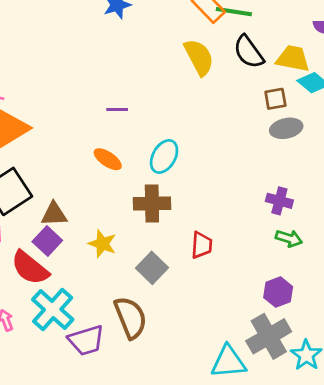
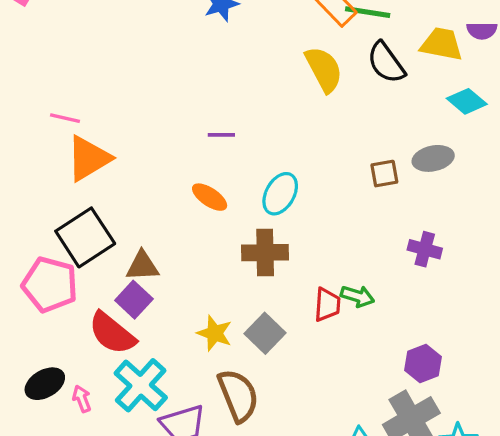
yellow trapezoid: (293, 59) -> (442, 44), moved
brown square: (275, 99) -> (384, 174), moved
green arrow: (289, 238) -> (357, 296), moved
yellow star: (102, 244) -> (215, 333), moved

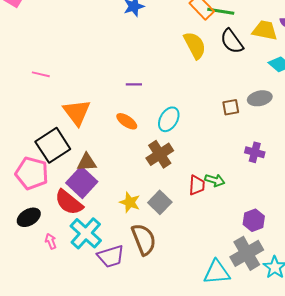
orange triangle: (89, 158) -> (77, 112), moved, turned -36
brown cross: (265, 253) -> (160, 154), turned -32
purple square: (134, 300) -> (82, 182), size x1.4
black ellipse: (45, 384) -> (29, 217), moved

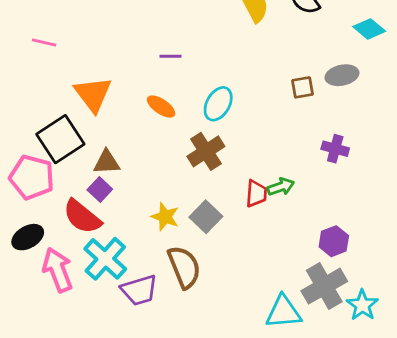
green arrow: (215, 180) -> (281, 187), turned -36
purple square: (82, 182) -> (100, 189), size x0.6
pink arrow: (51, 241) -> (58, 270), size x2.0

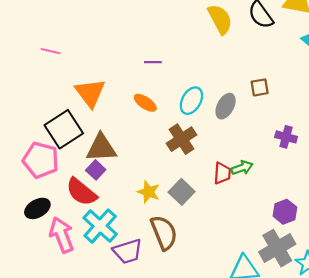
gray ellipse: (342, 75) -> (226, 106), moved, turned -50
brown triangle: (107, 162) -> (101, 148), size x1.4

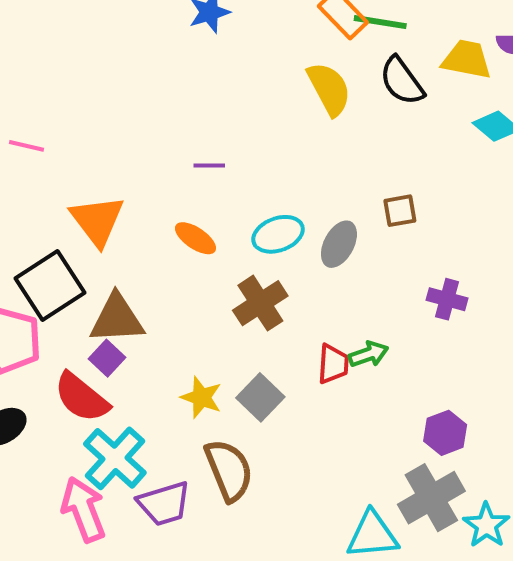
cyan ellipse: (191, 101) -> (278, 234), turned 40
pink arrow: (62, 235) -> (83, 509), moved

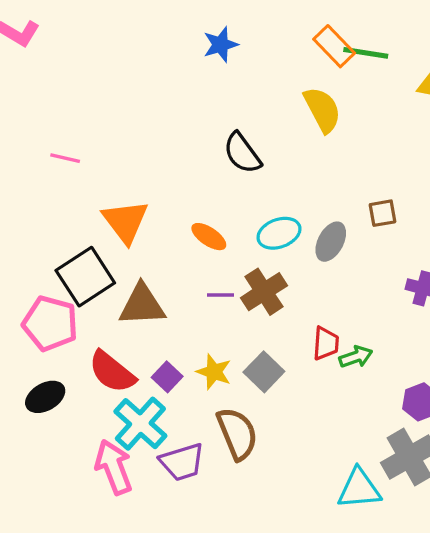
black semicircle: (402, 81) -> (242, 153), moved
purple line: (209, 166) -> (221, 295), moved
green arrow: (368, 354) -> (356, 357), moved
purple square: (107, 358) -> (167, 377), moved

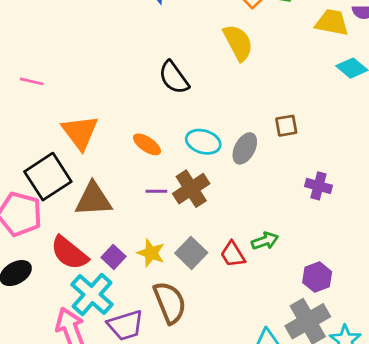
cyan ellipse: (279, 233) -> (203, 142), turned 36
red trapezoid: (326, 343) -> (233, 254), moved, turned 144

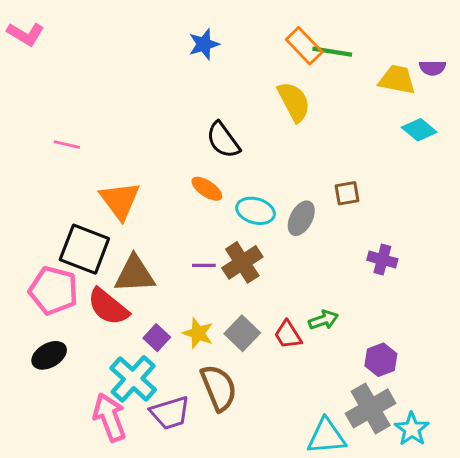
orange ellipse: (147, 144) -> (207, 189), moved
black square: (48, 177) -> (84, 249), turned -36
red semicircle: (69, 253) -> (108, 307), moved

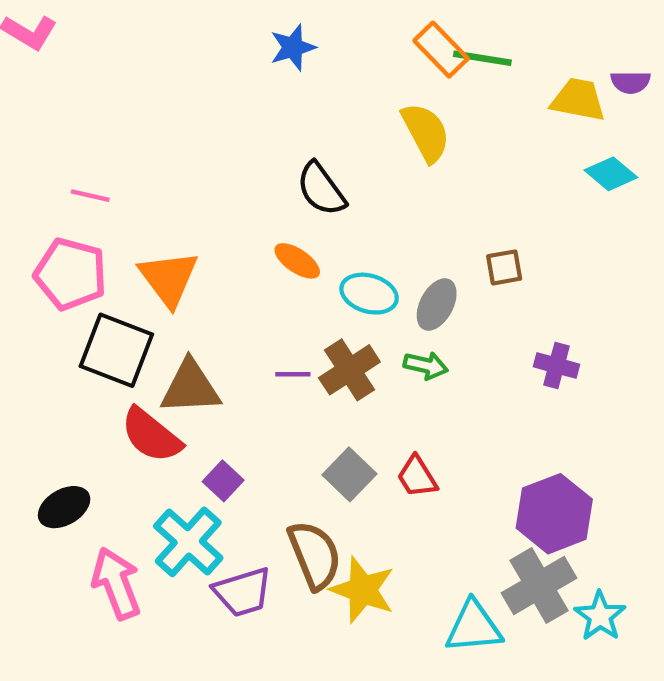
pink pentagon: (54, 290) -> (71, 274), moved
green arrow: (323, 320) -> (426, 365), moved, turned 32
yellow star: (198, 333) -> (363, 590), moved, size x1.4
purple hexagon: (381, 360) -> (554, 514), size x1.6
pink arrow: (110, 417) -> (116, 583), moved

